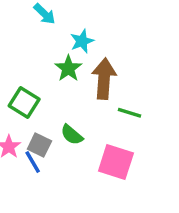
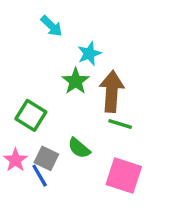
green line: (130, 113) -> (120, 124), moved

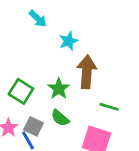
green star: (76, 81) -> (59, 89), moved
green line: (120, 124) -> (109, 107), moved

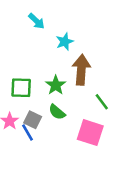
green square: (21, 91) -> (21, 88), turned -30
green line: (109, 107) -> (102, 102), turned 36

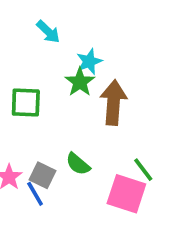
green star: (56, 85) -> (80, 82), moved
green square: (21, 88) -> (26, 103), moved
green line: (102, 102) -> (143, 170), moved

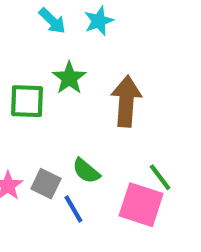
cyan star: (89, 62) -> (99, 21), moved
green star: (80, 82) -> (69, 78), moved
blue line: (35, 194) -> (73, 209), moved

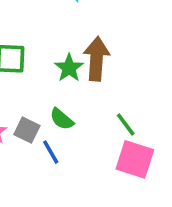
green star: (69, 78) -> (69, 68), moved
pink square: (141, 205) -> (135, 159), moved

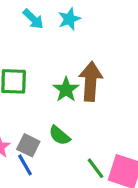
green line: (126, 125) -> (96, 168), moved
blue line: (51, 152) -> (25, 165), moved

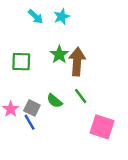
green star: (66, 90) -> (59, 55), moved
green line: (96, 168) -> (81, 96), moved

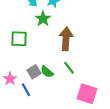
green star: (59, 55) -> (43, 19), moved
gray square: (32, 108) -> (34, 72), moved, turned 32

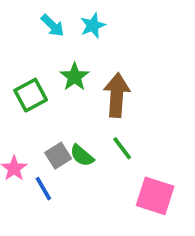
green star: (43, 19) -> (75, 77), moved
green square: (19, 39) -> (31, 95), turned -30

